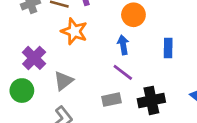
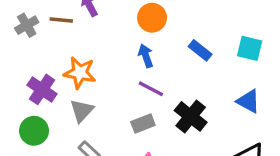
orange star: (74, 31) -> (80, 73), moved
blue rectangle: (168, 48) -> (200, 50), turned -42
black cross: (151, 100) -> (191, 116), turned -30

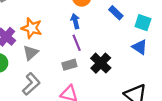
blue rectangle: (200, 50) -> (116, 13), moved
purple line: (151, 89) -> (77, 43), turned 35
blue triangle: (248, 101) -> (140, 47), moved

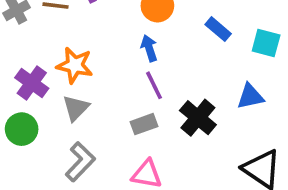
blue triangle: (140, 47) -> (250, 96), moved, turned -42

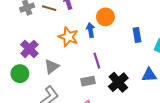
blue rectangle: (218, 29) -> (137, 35), turned 32
blue arrow: (149, 48) -> (91, 30), moved
orange star: (75, 65) -> (68, 37), moved

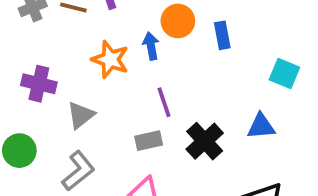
blue rectangle: (137, 35) -> (222, 35), moved
purple cross: (29, 49) -> (39, 84), turned -30
green circle: (20, 74) -> (19, 151), moved

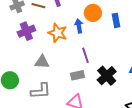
purple cross: (39, 84) -> (26, 31), moved, turned -36
gray triangle: (81, 115) -> (42, 62), turned 42
gray L-shape: (78, 171) -> (41, 91), turned 35

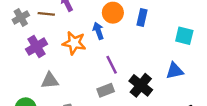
blue rectangle: (116, 20) -> (142, 17), turned 32
gray triangle: (42, 62) -> (50, 81), moved

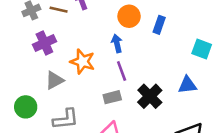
blue arrow: (98, 31) -> (117, 43), moved
orange star: (74, 43) -> (83, 62), moved
gray triangle: (50, 81) -> (55, 80), turned -30

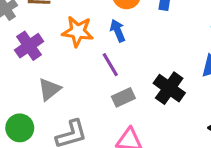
orange star: (83, 62) -> (78, 31), moved
purple line: (122, 71) -> (110, 65), moved

